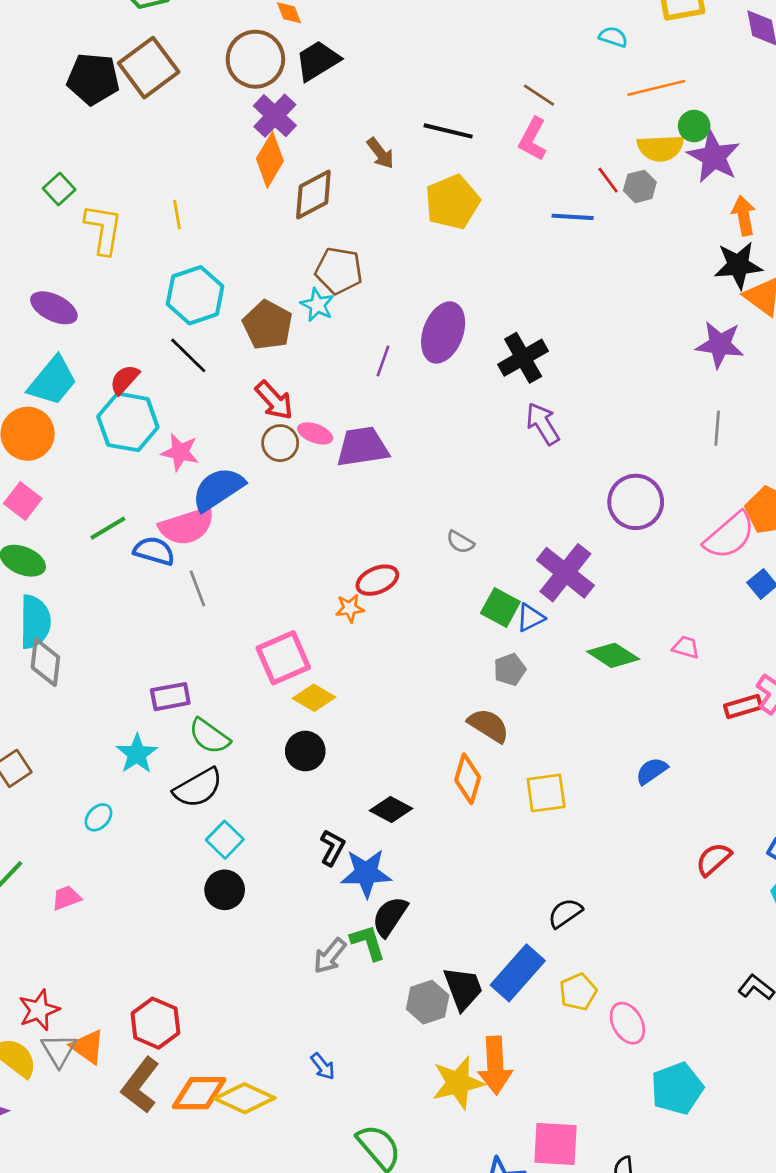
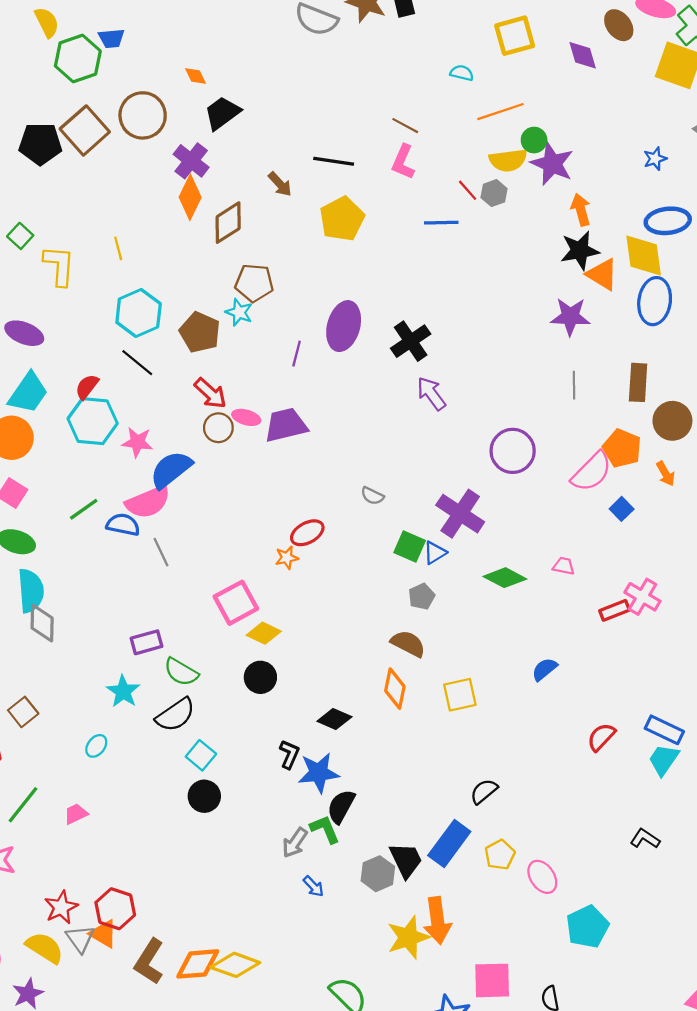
brown circle: (255, 59) -> (143, 115), moved
red hexagon: (155, 1023) -> (115, 909), moved
blue arrow: (323, 1066) -> (313, 886), moved

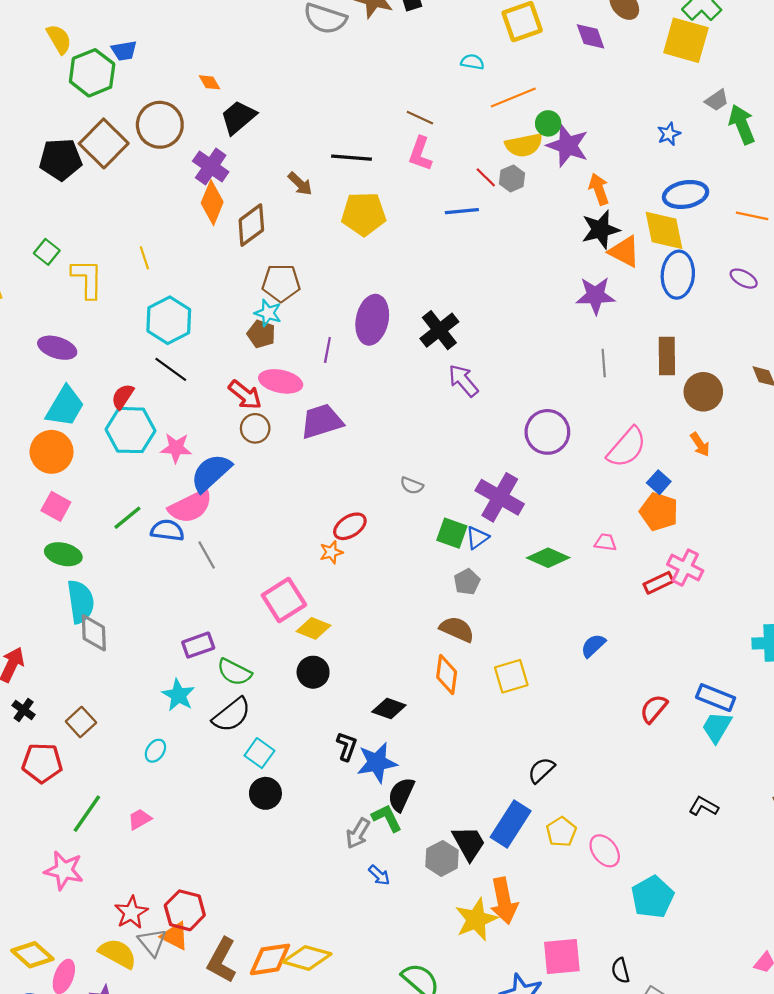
yellow pentagon: (342, 219) -> (364, 214), turned 30
brown pentagon: (200, 332) -> (261, 334), moved, size x0.7
pink ellipse: (246, 417) -> (281, 381), moved, size x1.5
orange pentagon: (622, 448) -> (659, 512), moved

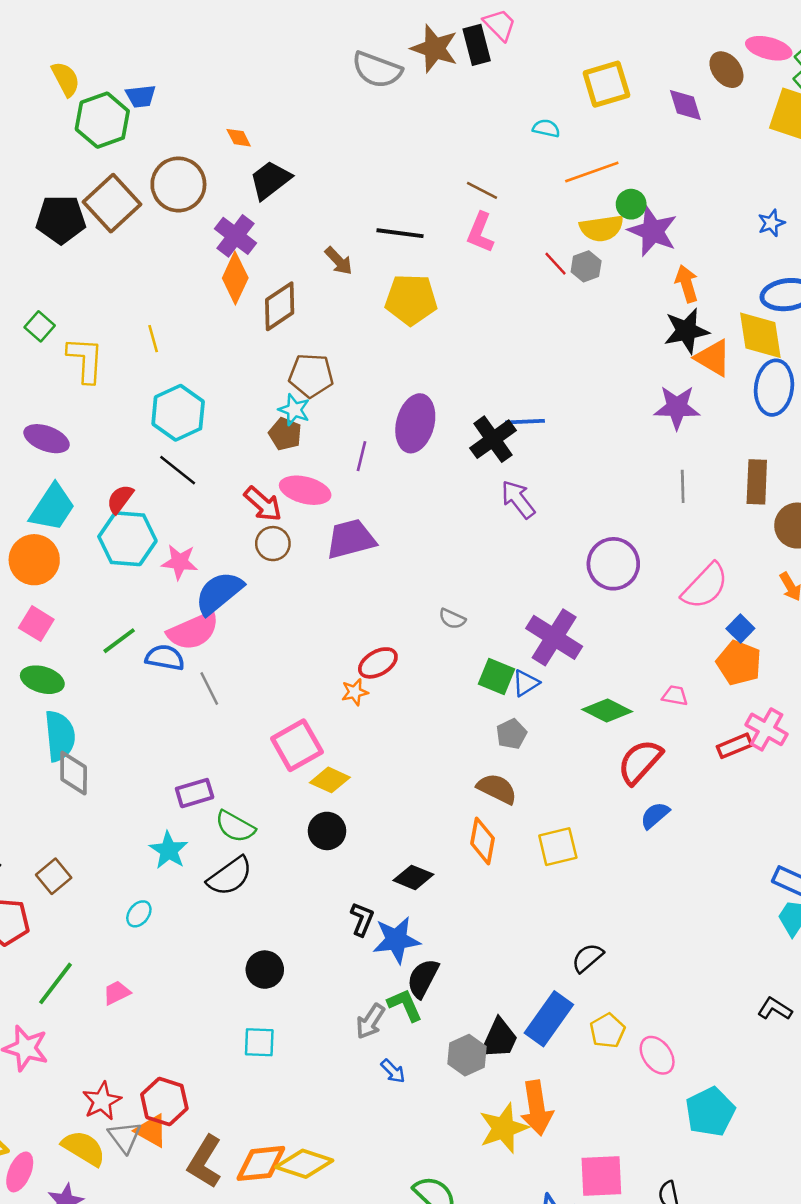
blue line: (462, 211) -> (525, 422), moved
red semicircle: (654, 709) -> (640, 762), moved, size x1.4
cyan square: (259, 753) -> (259, 1042), moved, turned -36
black trapezoid: (469, 843) -> (499, 1039), turned 51

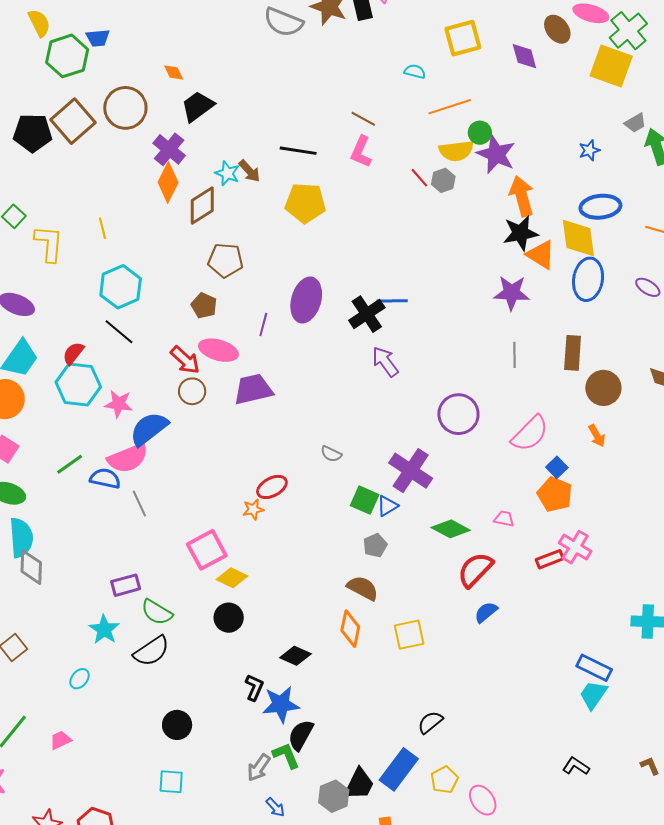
orange arrow: (687, 284) -> (522, 196), size x1.4
cyan star: (294, 410) -> (227, 173), moved

